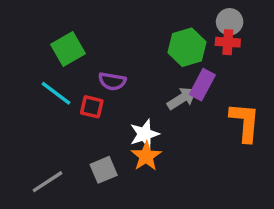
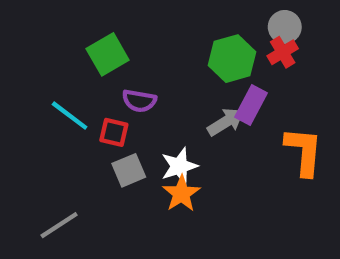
red cross: (228, 42) -> (283, 52), turned -35
green square: (68, 49) -> (108, 54), moved
gray square: (104, 170) -> (129, 170), moved

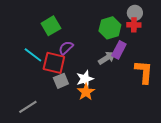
red cross: (283, 52) -> (134, 25), turned 32
purple semicircle: (139, 101) -> (66, 48), turned 126
red square: (114, 132) -> (54, 63), size x1.6

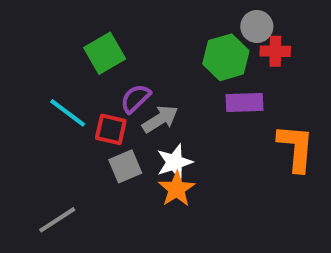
gray circle: (135, 13) -> (257, 26), moved
purple rectangle: (119, 50) -> (244, 103), turned 60
gray arrow: (107, 58) -> (160, 119), moved
red square: (54, 63) -> (111, 129), size x0.7

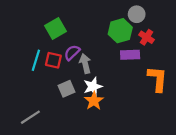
red cross: (275, 51) -> (146, 37), moved, turned 32
cyan line: (68, 113) -> (36, 60), turned 70
gray arrow: (160, 119) -> (85, 64), turned -72
red square: (111, 129) -> (53, 60), moved

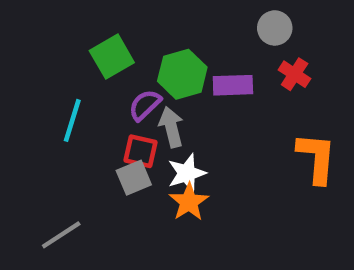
green hexagon: (120, 31) -> (182, 74), moved
purple rectangle: (130, 55) -> (233, 85), moved
red square: (53, 60) -> (140, 151), moved

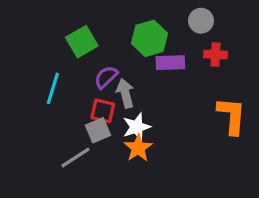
green hexagon: (182, 74) -> (149, 38), moved
red cross: (295, 74) -> (215, 55), turned -30
gray line: (61, 235) -> (75, 158), moved

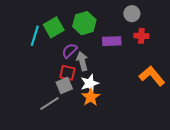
green hexagon: (149, 38) -> (84, 23), moved
cyan line: (53, 88) -> (35, 36), moved
orange L-shape: (232, 116) -> (152, 76), turned -45

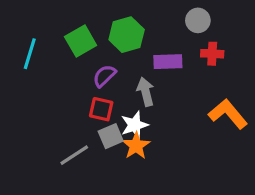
cyan line: (35, 36) -> (30, 54), moved
gray arrow: (82, 61) -> (146, 92), moved
gray square: (64, 85) -> (111, 136), moved

